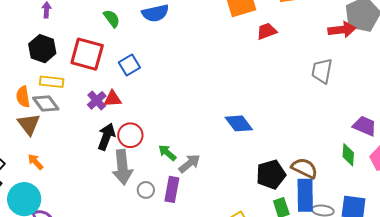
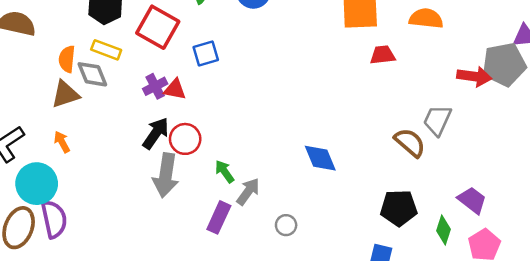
brown triangle: (29, 124) -> (65, 94), turned 35
gray arrow: (189, 164) -> (248, 192), turned -30
brown semicircle: (304, 168) -> (410, 143), moved
black pentagon: (271, 174) -> (399, 208), moved
gray circle: (146, 190) -> (286, 225), moved

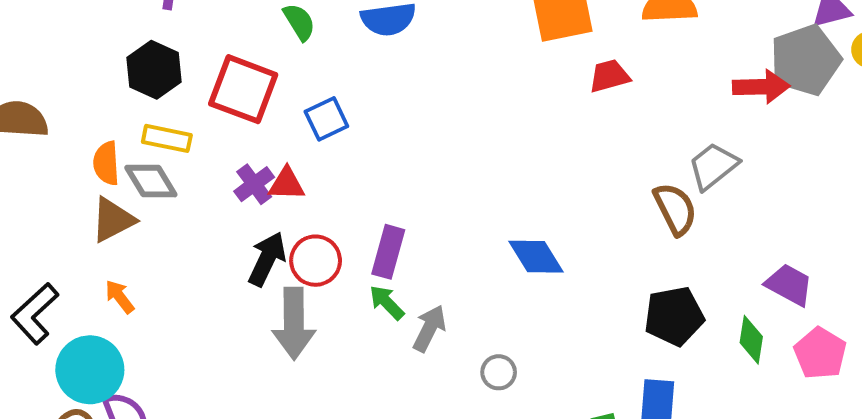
gray trapezoid: (437, 120) -> (713, 166), turned 36
brown semicircle: (410, 143) -> (675, 209), turned 32
purple rectangle: (219, 217) -> (388, 252), moved

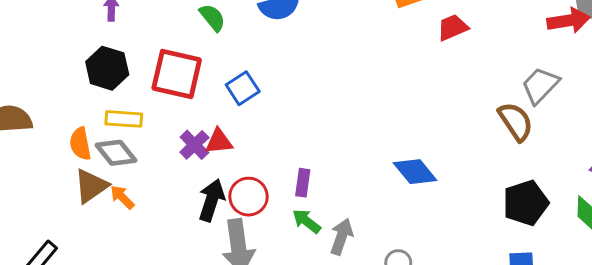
purple rectangle: (388, 252) -> (303, 183), size x0.7
orange arrow: (120, 297) -> (122, 197), moved

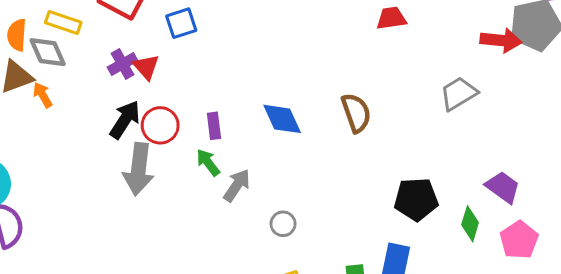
brown semicircle: (516, 122) -> (356, 113), moved
red triangle: (219, 141) -> (146, 67), turned 40
blue diamond: (415, 172) -> (282, 119), moved
purple rectangle: (303, 183) -> (214, 126), turned -30

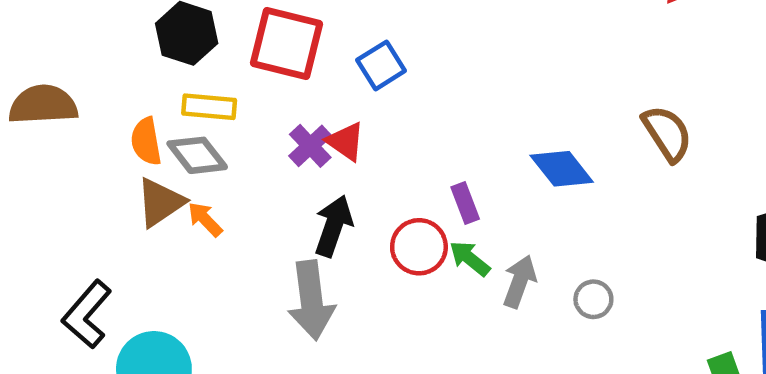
red circle: (160, 125) -> (419, 247), moved
gray arrow: (138, 169) -> (311, 300), moved
gray circle: (283, 224) -> (593, 299), moved

